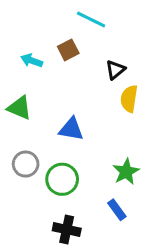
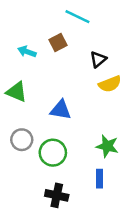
yellow semicircle: (129, 99) -> (110, 84), turned -120
green star: (126, 172) -> (107, 146), turned -30
blue rectangle: (117, 210) -> (99, 179), turned 36

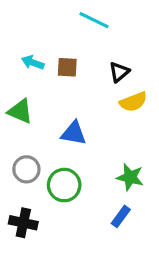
brown square: (58, 43) -> (67, 67), moved, turned 30
blue rectangle: (99, 179) -> (121, 216), turned 36
black cross: (57, 195) -> (23, 223), moved

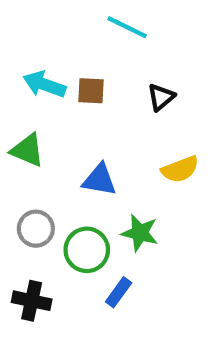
cyan arrow: (33, 63) -> (44, 84), size x1.4
yellow semicircle: (133, 102) -> (180, 169), moved
green star: (130, 177) -> (140, 233), moved
blue rectangle: (121, 216) -> (119, 292), moved

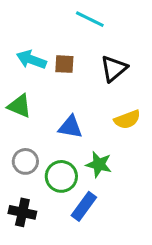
black triangle: (161, 97) -> (114, 69), size x1.4
blue rectangle: (119, 292) -> (84, 206), size x1.4

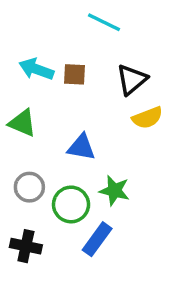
yellow semicircle: (127, 120) -> (147, 118), moved

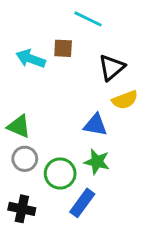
brown square: (74, 74) -> (63, 48), moved
green triangle: (22, 123) -> (19, 126), moved
blue triangle: (81, 147) -> (95, 125), moved

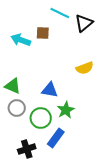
black triangle: (112, 67) -> (84, 23), moved
blue triangle: (95, 125) -> (50, 90), moved
green star: (97, 162) -> (66, 110), turned 30
black cross: (22, 209) -> (27, 149), moved, turned -30

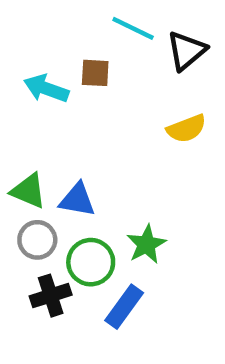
yellow semicircle: (85, 68) -> (186, 129), moved
blue triangle: (50, 90) -> (77, 200), moved
black cross: (27, 149) -> (51, 296), moved

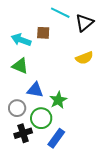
green triangle: (28, 191) -> (20, 66), moved
green star: (146, 244) -> (58, 100), moved

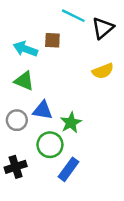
gray circle: (17, 108) -> (17, 120), moved
black cross: (23, 133) -> (16, 167), moved

